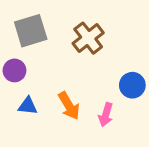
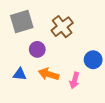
purple circle: (14, 70) -> (37, 49), moved
orange arrow: (69, 106) -> (49, 74), turned 138

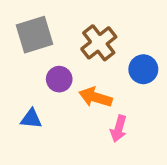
blue circle: (93, 60) -> (143, 69), moved
orange arrow: (49, 74) -> (95, 97), moved

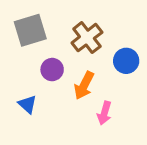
orange arrow: (95, 97) -> (84, 85), turned -80
blue triangle: (31, 119) -> (27, 104), turned 36

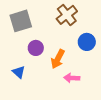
brown cross: (87, 38) -> (67, 15), moved
pink arrow: (104, 113) -> (72, 78), turned 77

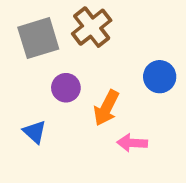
brown cross: (67, 15) -> (92, 27), moved

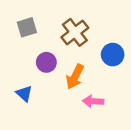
brown cross: (92, 27) -> (75, 32), moved
gray square: (38, 38) -> (27, 27), size x0.7

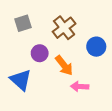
orange arrow: (75, 77) -> (64, 65), turned -65
blue triangle: (24, 94) -> (21, 80), size x1.5

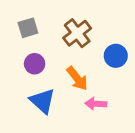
purple circle: (40, 53) -> (35, 64), moved
blue triangle: (21, 80) -> (43, 101), moved

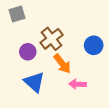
gray square: (28, 28) -> (17, 14), moved
brown cross: (77, 33) -> (52, 39), moved

